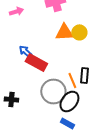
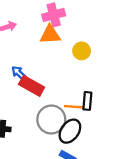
orange triangle: (64, 32) -> (50, 35), moved
orange line: (72, 80) -> (73, 107), turned -63

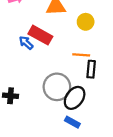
red rectangle: (32, 86) -> (40, 35), moved
orange line: (73, 107) -> (81, 55), moved

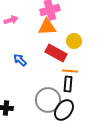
red rectangle: (40, 35) -> (56, 53), moved
black rectangle: (91, 69) -> (68, 84), moved

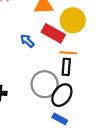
yellow circle: (74, 41) -> (73, 20), size x1.5
blue arrow: (20, 60) -> (27, 41), moved

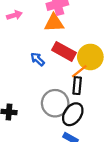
yellow circle: (73, 20) -> (90, 57), moved
orange line: (68, 53) -> (79, 71), turned -42

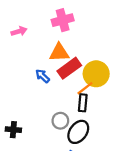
orange triangle: (54, 23) -> (59, 53), moved
red rectangle: (64, 51) -> (69, 68), turned -65
gray circle: (55, 103) -> (60, 121), size x0.6

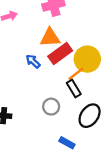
black rectangle: (83, 103) -> (74, 88), turned -36
black ellipse: (78, 132) -> (90, 116), moved

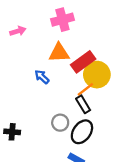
red rectangle: (60, 53) -> (83, 62), moved
black ellipse: (90, 116) -> (82, 132), moved

